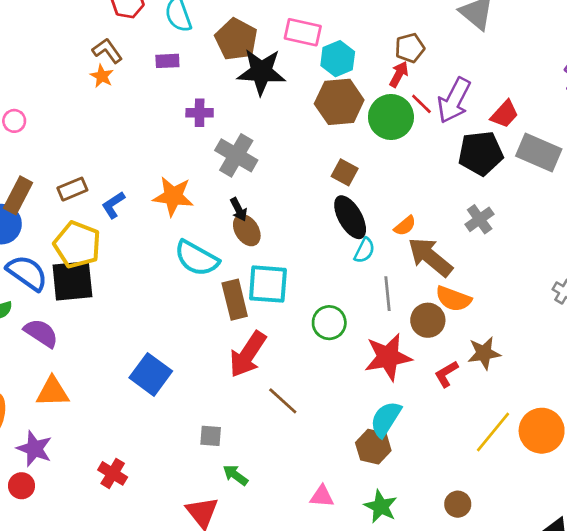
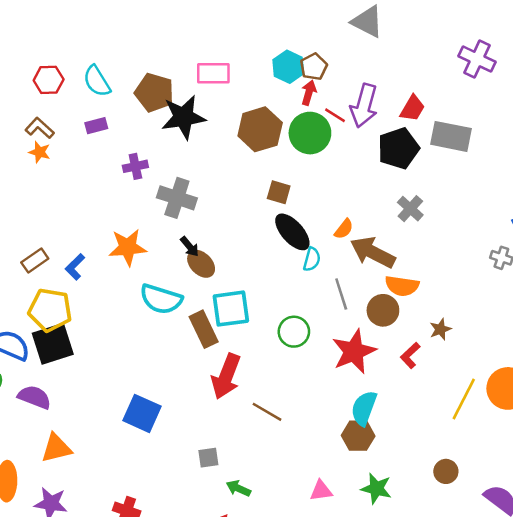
cyan hexagon: (338, 59) -> (288, 67), moved
brown star: (484, 353) -> (440, 329), size x0.7

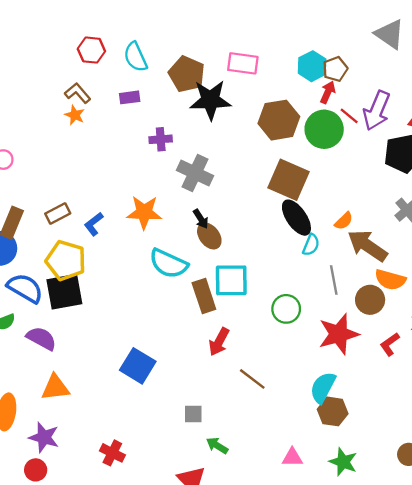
brown square: (279, 192) -> (289, 180), size x1.8
red arrow: (226, 376) -> (219, 342), size x0.7
cyan semicircle: (364, 408) -> (323, 387), moved

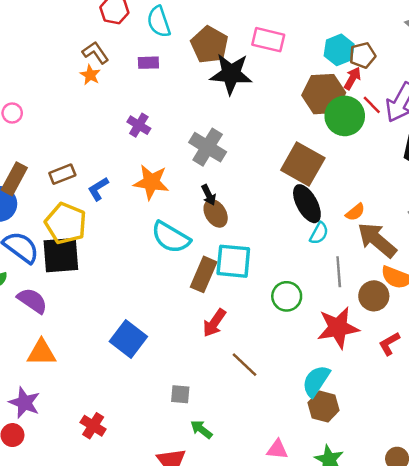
brown hexagon: (279, 120) -> (324, 94), moved
purple cross: (161, 139) -> (139, 125), moved, turned 30
brown rectangle: (204, 296) -> (204, 274), turned 36

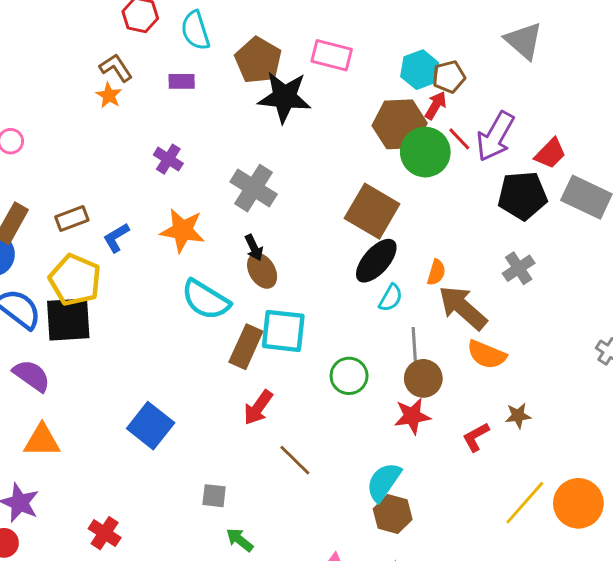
black ellipse: (307, 204) -> (376, 261), turned 69
orange semicircle: (355, 212) -> (436, 272), turned -36
brown circle: (374, 296) -> (423, 378), moved
red star: (338, 328) -> (412, 416), size x0.7

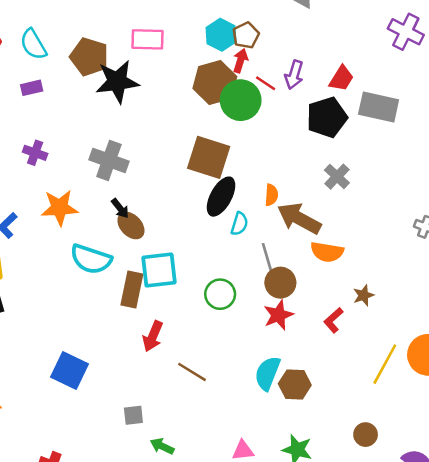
purple arrow: (495, 136) -> (294, 75), size x0.7
brown hexagon: (393, 514) -> (295, 384), moved

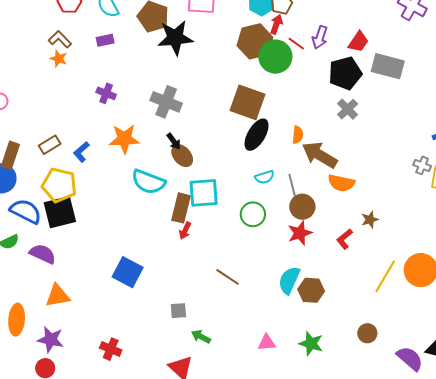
gray cross: (337, 177) -> (348, 109), moved
cyan semicircle: (239, 224) -> (264, 177), moved, turned 54
red arrow: (153, 336) -> (185, 231), moved, size x0.7

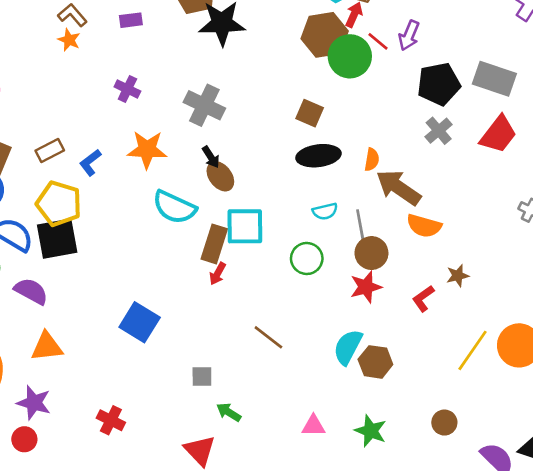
red trapezoid: (358, 42) -> (498, 134), moved, size x1.4
brown square: (248, 102) -> (310, 113), size x0.6
black ellipse: (257, 135) -> (318, 156), turned 48

